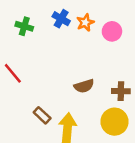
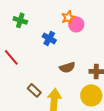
blue cross: (61, 19) -> (49, 38), moved
pink circle: (112, 31) -> (76, 24), moved

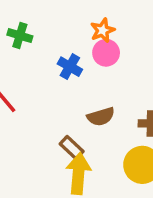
pink circle: (76, 24) -> (106, 53), moved
brown rectangle: (34, 90) -> (72, 148), moved

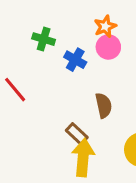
green cross: (20, 36) -> (44, 39), moved
brown semicircle: (101, 117) -> (104, 105), turned -85

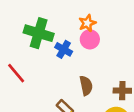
green cross: (44, 39) -> (39, 33), size x1.6

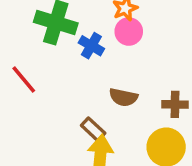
brown semicircle: (86, 86) -> (123, 97), turned 114

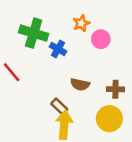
pink circle: (129, 31) -> (101, 39), moved

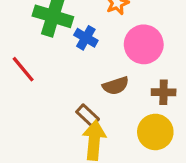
pink circle: (101, 39) -> (144, 44), moved, size x1.5
brown semicircle: (80, 84) -> (116, 86), turned -30

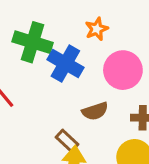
blue cross: (86, 38) -> (65, 64), size x1.5

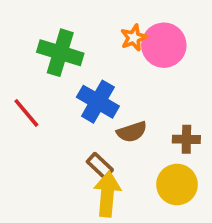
blue cross: (65, 64) -> (98, 102), moved
pink circle: (123, 70) -> (164, 45), moved

